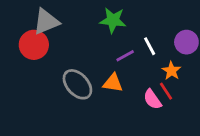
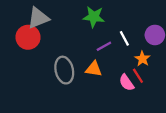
gray ellipse: (77, 84) -> (64, 70), turned 30

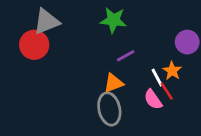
white line: (124, 38) -> (157, 78), moved
orange triangle: (94, 69) -> (113, 83), turned -30
gray ellipse: (64, 70) -> (109, 109), moved

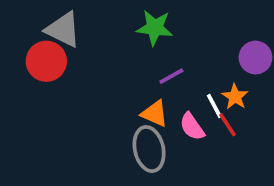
gray triangle: (46, 22) -> (63, 30), turned 48
orange triangle: (113, 83) -> (155, 114), turned 45
pink semicircle: (153, 99) -> (192, 127), moved

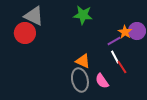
purple line: (171, 76) -> (114, 41), moved
orange star: (235, 97) -> (125, 32), moved
pink semicircle: (192, 127) -> (102, 81), moved

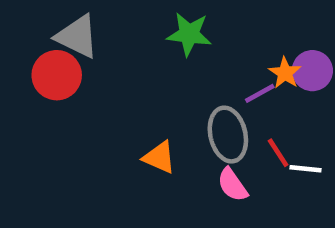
white line: (115, 57) -> (305, 169), moved, turned -56
orange triangle: (83, 61) -> (159, 157), moved
gray ellipse: (80, 80) -> (228, 135), moved

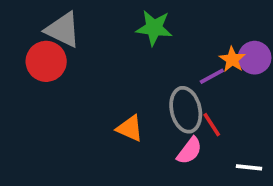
red line: (278, 153) -> (212, 125), moved
white line: (305, 169) -> (249, 167), moved
pink semicircle: (232, 185) -> (189, 151), turned -108

